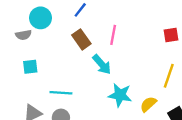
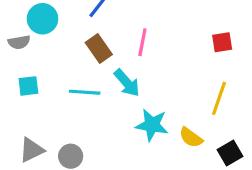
cyan line: (61, 93) -> (85, 92), moved
yellow semicircle: (148, 104) -> (191, 137), turned -102

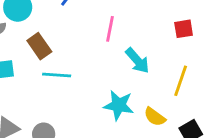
brown rectangle: (99, 48) -> (39, 46), moved
cyan arrow: (127, 83) -> (137, 61), moved

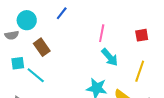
pink line: (110, 29) -> (102, 33), moved
cyan line: (57, 75) -> (36, 75), moved, turned 36

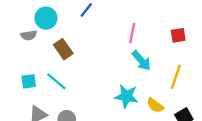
cyan square: (18, 63) -> (29, 81), moved

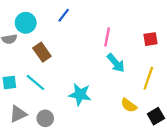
cyan star: (126, 96) -> (80, 94), moved

